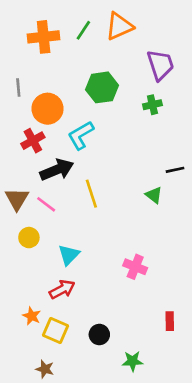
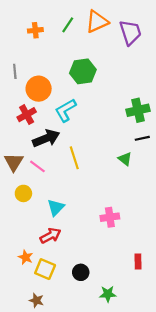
orange cross: (44, 37) -> (35, 30), size x0.6
purple trapezoid: (160, 65) -> (130, 32), moved
green cross: (152, 105) -> (138, 110), moved, size x1.5
pink cross: (135, 267) -> (110, 217), turned -30

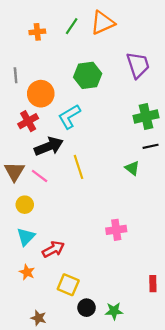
purple trapezoid: (130, 32) -> (138, 65), moved
cyan triangle: (56, 207) -> (26, 237), moved
red rectangle: (138, 262) -> (153, 284), moved
yellow square: (45, 269) -> (68, 285), moved
black circle: (81, 272) -> (87, 308), moved

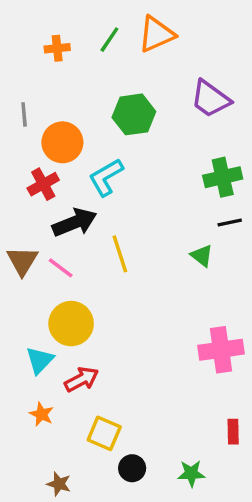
purple trapezoid: (138, 65) -> (211, 99), turned 144
yellow circle: (25, 205) -> (71, 324), moved, size x1.6
pink cross: (116, 230) -> (221, 350), moved, size x1.4
green star: (114, 311) -> (191, 473), moved

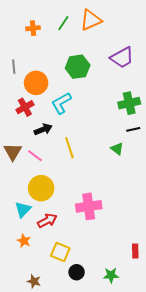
purple trapezoid: (211, 99) -> (122, 58), turned -65
black arrow: (75, 223) -> (43, 129), size x0.7
pink cross: (221, 350) -> (89, 206), moved

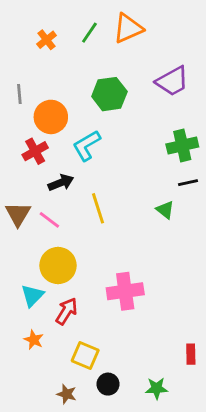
orange cross: (33, 28) -> (47, 40), turned -32
red arrow: (47, 221) -> (67, 311), turned -30
brown star: (34, 281) -> (67, 394), moved

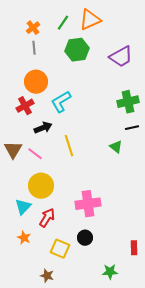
gray line: (19, 94) -> (34, 48), moved
green hexagon: (109, 94) -> (77, 50), moved
black circle: (108, 384) -> (85, 238), moved

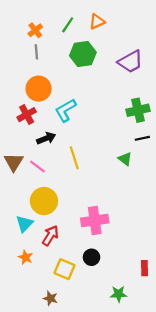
orange triangle: (90, 20) -> (97, 22), size x0.7

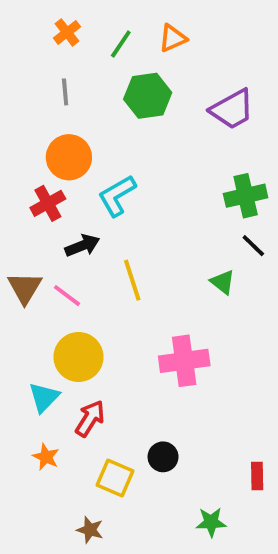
orange cross: (35, 30) -> (67, 32), moved
black line: (142, 138) -> (253, 246), turned 56
pink cross: (95, 220) -> (184, 361), moved

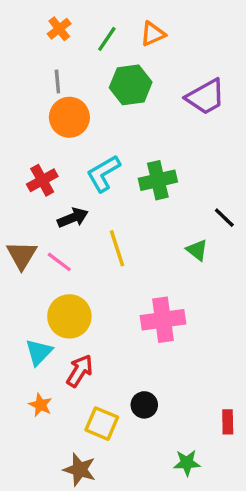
orange circle: (69, 157) -> (69, 117), moved
green cross: (246, 196) -> (158, 180), moved
brown star: (90, 530) -> (80, 470), size x1.4

